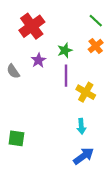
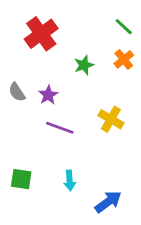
purple star: (38, 60) -> (48, 95), moved
purple line: (66, 76) -> (60, 128), moved, turned -70
cyan arrow: (81, 126) -> (70, 180), moved

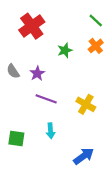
yellow cross: (111, 119) -> (86, 104), moved
cyan arrow: (70, 180) -> (51, 131), moved

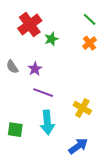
green star: (65, 50) -> (51, 39), moved
yellow cross: (86, 104) -> (82, 108), moved
cyan arrow: (51, 131) -> (47, 122), size x1.6

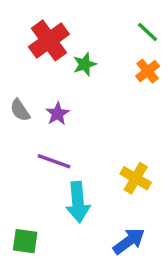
purple line: (43, 93) -> (54, 161), moved
green square: (15, 130) -> (25, 241), moved

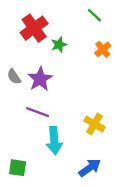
green line: (148, 32) -> (94, 15), moved
purple star: (57, 114) -> (40, 79), size x1.5

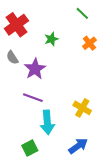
red cross: (34, 28) -> (16, 25), moved
gray semicircle: (14, 77) -> (12, 58), moved
green square: (18, 168) -> (30, 148), moved, turned -35

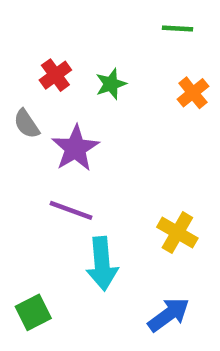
green line: (82, 13) -> (177, 28), turned -40
red cross: (16, 25) -> (55, 75), moved, size x0.6
green square: (30, 148) -> (33, 312), moved

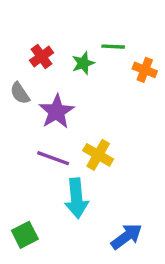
green line: (177, 28) -> (113, 47), moved
orange cross: (193, 93) -> (145, 70), turned -30
yellow cross: (177, 233) -> (98, 155), moved

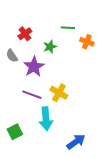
green star: (83, 63) -> (50, 47), moved
green square: (25, 235) -> (15, 132), moved

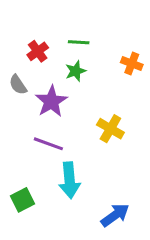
green line: (68, 28) -> (79, 42), moved
yellow cross: (59, 93) -> (110, 129), moved

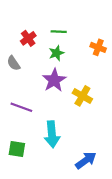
purple star: (51, 101) -> (54, 80), moved
purple line: (48, 144) -> (21, 107), moved
green square: (23, 200) -> (17, 149), turned 36

